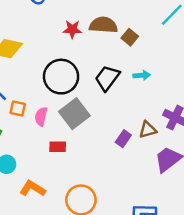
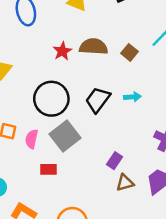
red star: (72, 29) -> (62, 51), turned -30
brown square: (130, 37) -> (129, 52), moved
brown triangle: (148, 130) -> (125, 183), moved

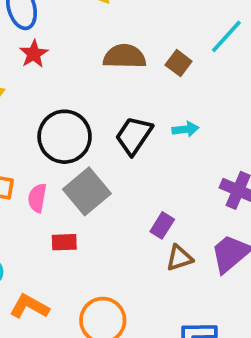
red star: (62, 51) -> (34, 54), moved

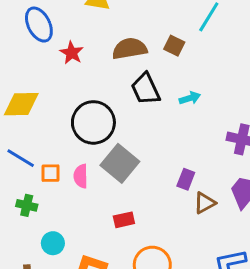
red star: (34, 54) -> (72, 53), moved
black trapezoid: (134, 136) -> (146, 89), moved, turned -48
red rectangle: (64, 242) -> (124, 220), moved

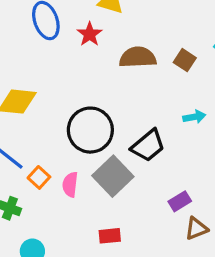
red star: (72, 53) -> (90, 34), moved
black trapezoid: (146, 89) -> (148, 146), moved, turned -112
orange square: (50, 173) -> (39, 177), turned 36
purple rectangle: (186, 179) -> (180, 201), turned 30

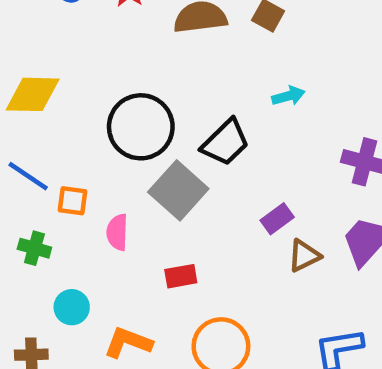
orange square: (39, 177) -> (73, 201), turned -30
pink semicircle: (70, 185) -> (117, 232), moved

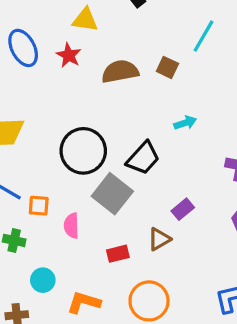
brown triangle: (304, 256) -> (159, 239), moved

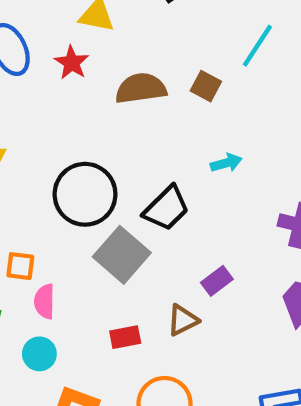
pink semicircle: (71, 226) -> (45, 301), moved
cyan circle: (43, 280) -> (39, 354), moved

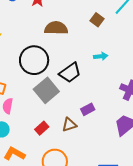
brown semicircle: (141, 88) -> (56, 28), moved
red rectangle: (125, 337) -> (42, 128), turned -40

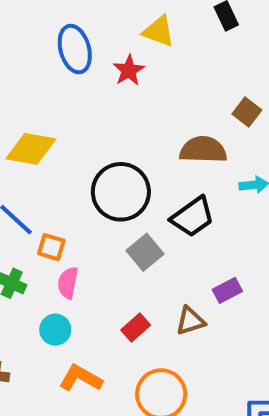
brown semicircle: (56, 28) -> (203, 150), moved
gray square: (46, 90) -> (145, 252), size x0.7

